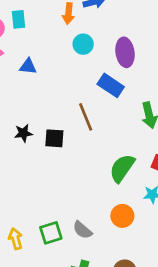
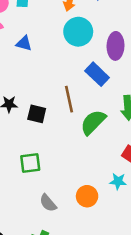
cyan circle: (83, 44) -> (78, 32), size x1.5
green semicircle: (122, 168) -> (93, 122), moved
green square: (51, 233) -> (30, 163), moved

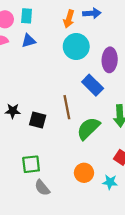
blue triangle: (24, 43) -> (29, 41), moved, turned -32
orange circle: (87, 196) -> (84, 173), moved
gray semicircle: (48, 203) -> (42, 188), moved

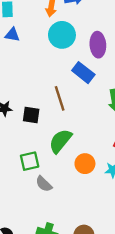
blue triangle: (29, 41) -> (12, 35), turned 32
green semicircle: (88, 128) -> (60, 141), moved

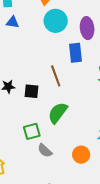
blue rectangle: (83, 73) -> (75, 53), turned 48
orange circle: (85, 164) -> (81, 155), moved

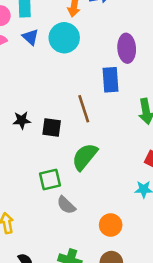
cyan circle: (56, 21) -> (64, 38), moved
blue triangle: (13, 22) -> (30, 37), turned 32
orange circle: (81, 155) -> (111, 225), moved

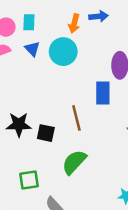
black star: (22, 120) -> (19, 124), size x1.5
green square: (50, 179) -> (29, 180), moved

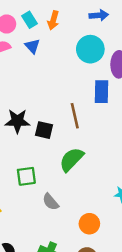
cyan rectangle: (29, 22) -> (30, 20), turned -35
orange arrow: (74, 23) -> (53, 20), moved
cyan circle: (63, 52) -> (90, 49), moved

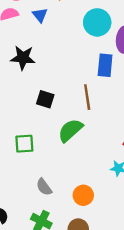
brown line: (75, 116) -> (87, 97), moved
black star: (17, 121) -> (23, 58), moved
gray semicircle: (51, 202) -> (44, 187), moved

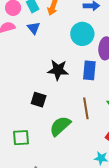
black star: (23, 58) -> (58, 70), moved
brown line: (87, 97) -> (86, 108), moved

